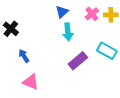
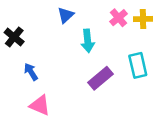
blue triangle: (62, 12) -> (66, 15), moved
cyan rectangle: (107, 51) -> (138, 65), turned 48

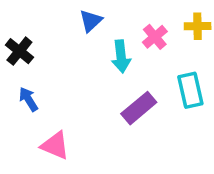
pink cross: (119, 18) -> (155, 37), moved
blue arrow: (31, 72) -> (28, 99), moved

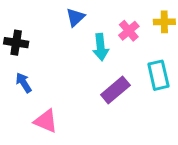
black cross: (19, 51) -> (16, 43), turned -30

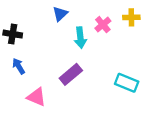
cyan rectangle: (158, 75) -> (127, 83), moved, turned -55
purple rectangle: (115, 90) -> (71, 74), moved

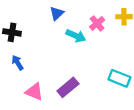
cyan arrow: (80, 38) -> (76, 36), turned -60
purple rectangle: (71, 74) -> (68, 87), moved

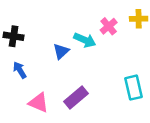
blue triangle: (57, 13) -> (61, 51), moved
cyan rectangle: (119, 78) -> (134, 88), turned 55

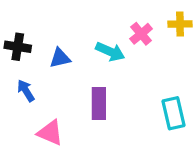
blue triangle: (61, 51) -> (60, 58), moved, turned 30
purple rectangle: (76, 98) -> (99, 104), moved, turned -50

